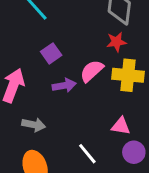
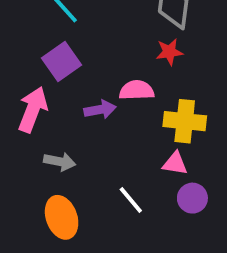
purple square: (51, 53) -> (62, 61), moved, size x1.4
pink semicircle: (92, 71) -> (137, 90), turned 40
yellow cross: (128, 75) -> (185, 121), moved

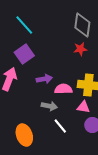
pink semicircle: (137, 90) -> (63, 89), moved
gray arrow: (60, 162) -> (49, 106), moved

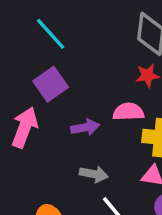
pink semicircle: (63, 89) -> (128, 112), moved

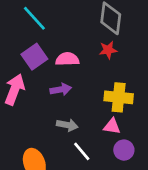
pink semicircle: (128, 112) -> (67, 59), moved

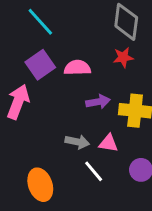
purple arrow: (61, 89) -> (98, 102), moved
pink triangle: (112, 126) -> (108, 143), moved

